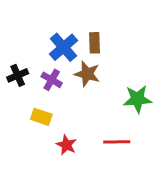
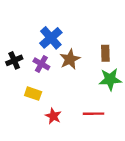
brown rectangle: (95, 43) -> (105, 53), moved
brown star: (87, 74) -> (70, 59), turned 30

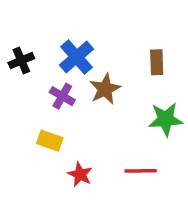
brown rectangle: (105, 53) -> (157, 62), moved
black cross: (14, 60) -> (21, 61), moved

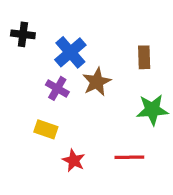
black cross: (21, 61) -> (23, 34), moved, turned 30

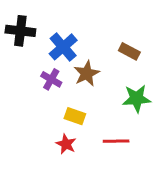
black cross: (23, 34) -> (20, 31), size x1.4
brown rectangle: (144, 57) -> (129, 51), turned -60
yellow rectangle: (46, 129) -> (75, 116), moved

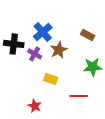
black cross: (20, 31) -> (14, 44), moved
red star: (66, 144) -> (35, 106), moved

